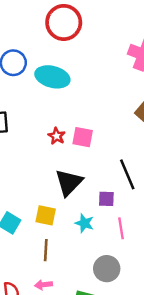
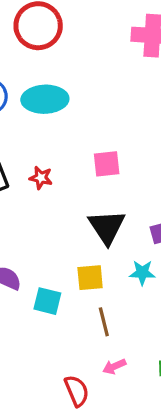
red star: (57, 136) -> (41, 178), moved

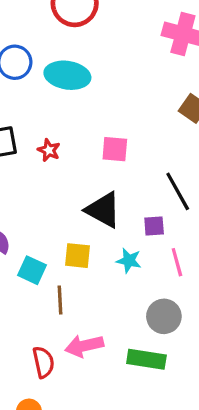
black triangle: (107, 227) -> (103, 210), turned -39
brown line: (104, 322) -> (60, 300), moved
pink arrow: (114, 367) -> (84, 346), size x1.6

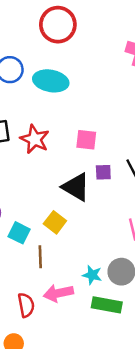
red star: (49, 150) -> (35, 139), size x1.6
purple square: (154, 226) -> (103, 172), moved
yellow square: (78, 256) -> (55, 222), turned 30
cyan star: (129, 261) -> (92, 275), moved

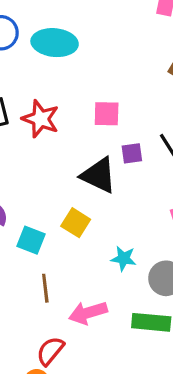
brown line: (40, 257) -> (45, 288), moved
cyan star: (92, 275) -> (124, 259), moved
red semicircle: (26, 305) -> (50, 351), moved, turned -125

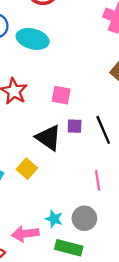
cyan star: (124, 259) -> (54, 219), moved

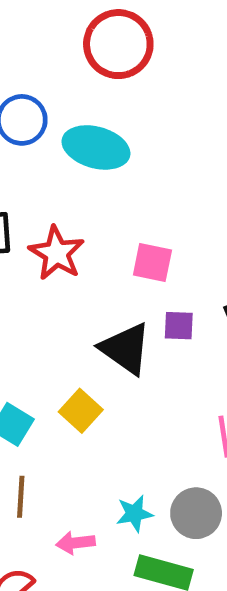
cyan star: (54, 219) -> (134, 514), turned -30
pink arrow: (25, 234) -> (76, 543), size x0.7

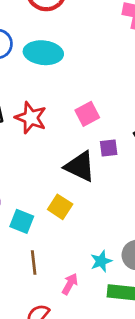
pink square: (152, 263) -> (87, 114), turned -30
pink arrow: (76, 543) -> (70, 284), turned 135

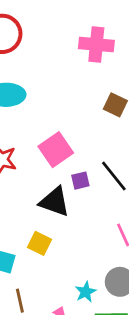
pink square: (87, 114) -> (56, 150), size x1.4

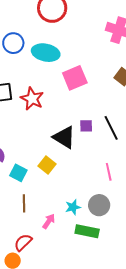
pink square: (56, 150) -> (75, 78), moved

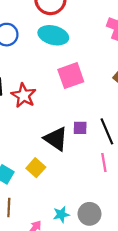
cyan ellipse: (46, 53) -> (53, 35), moved
pink line: (109, 172) -> (104, 163), moved

